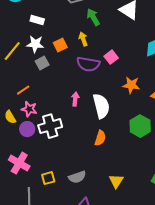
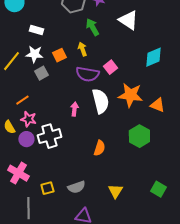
orange star: (131, 85) -> (130, 95), size x1.4
white semicircle: (101, 106) -> (100, 101), moved

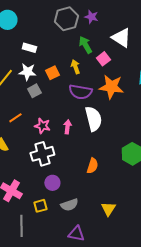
pink square: (110, 67) -> (103, 59), moved
orange star: (130, 95) -> (111, 87), moved
pink star: (28, 119) -> (42, 126), moved
purple circle: (26, 139) -> (52, 183), moved

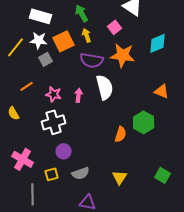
green arrow: (85, 45) -> (82, 13), moved
white rectangle: (29, 48) -> (41, 16), size x1.5
orange square: (52, 73) -> (64, 41), size x1.5
orange semicircle: (92, 166) -> (121, 134), moved

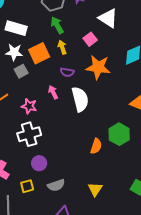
purple semicircle: (92, 60) -> (67, 72), size x0.6
pink arrow: (79, 95) -> (53, 92), moved, turned -32

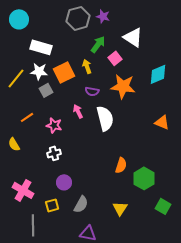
green arrow: (57, 25) -> (98, 44), moved, turned 66
white cross: (29, 134) -> (54, 153), size x0.6
green hexagon: (119, 134) -> (144, 178), moved
gray semicircle: (56, 185) -> (81, 204), turned -42

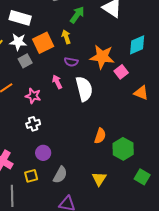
pink square: (115, 58) -> (121, 72), moved

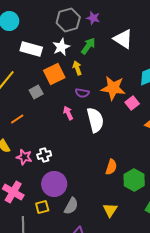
white star: (18, 42) -> (61, 47), moved, turned -30
pink star: (33, 96) -> (24, 157), moved
purple circle: (43, 153) -> (54, 184), size x1.6

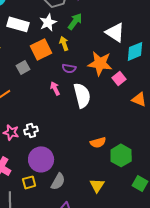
white triangle: (123, 39) -> (115, 32), moved
orange semicircle: (111, 167) -> (98, 142), turned 56

